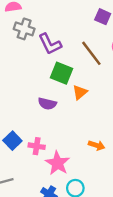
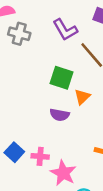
purple L-shape: (50, 44) -> (65, 30), moved
purple semicircle: (47, 104) -> (60, 115), moved

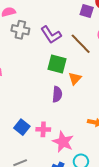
purple L-shape: (65, 30) -> (51, 35), moved
purple semicircle: (60, 115) -> (57, 94), turned -91

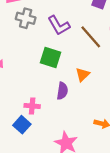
green square: (57, 64) -> (51, 57), moved
pink cross: (43, 129) -> (32, 106), moved

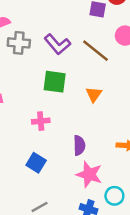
purple semicircle: (62, 91) -> (79, 145), moved
pink cross: (32, 106) -> (41, 121), moved

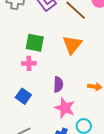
green square: (55, 82) -> (35, 43), moved
orange triangle: (94, 94) -> (72, 45), size x1.5

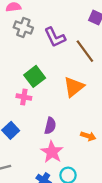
green square: (35, 43) -> (35, 76), turned 30

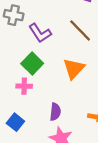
purple L-shape: (55, 37) -> (40, 33), moved

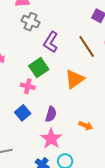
purple L-shape: (40, 33) -> (51, 42), turned 55
blue square: (15, 122) -> (23, 113), moved

